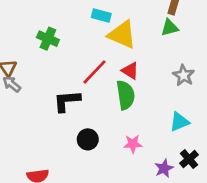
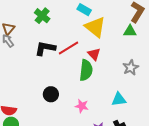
black L-shape: (67, 101) -> (45, 48), moved

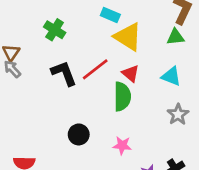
black L-shape: (45, 48) -> (64, 73), turned 65
gray star: (131, 68) -> (178, 114), moved
cyan triangle: (119, 99) -> (171, 76), moved, turned 35

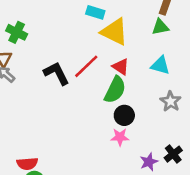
green cross: (55, 30) -> (17, 32), moved
green semicircle: (122, 97) -> (115, 90), turned 32
black circle: (79, 134) -> (124, 115), moved

